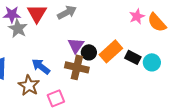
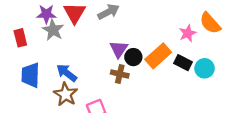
pink star: (137, 16) -> (188, 33), moved
blue arrow: (41, 66) -> (67, 73), moved
brown cross: (77, 67) -> (120, 74), size x0.7

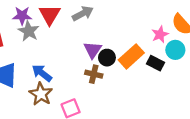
cyan circle: (205, 68) -> (175, 50), moved

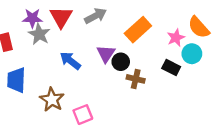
orange rectangle: (131, 56) -> (138, 30), moved
blue arrow: (42, 73) -> (70, 61), moved
brown cross: (94, 74) -> (136, 79), moved

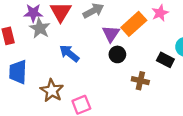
pink star: (176, 38) -> (160, 13), moved
purple triangle: (106, 54) -> (111, 34), moved
brown cross: (136, 79) -> (140, 81), moved

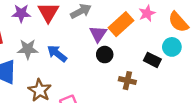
gray star: (40, 28) -> (28, 49), moved, turned -30

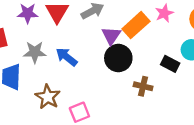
black circle: (105, 55) -> (118, 58), size x1.5

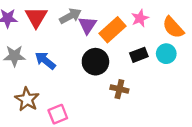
purple triangle: (111, 36) -> (87, 25), moved
black rectangle: (170, 64) -> (139, 55), moved, turned -48

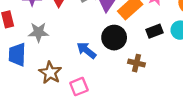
blue arrow: (45, 61) -> (86, 50), moved

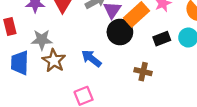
black circle: (114, 38) -> (120, 32), moved
brown star: (50, 73) -> (54, 61), moved

